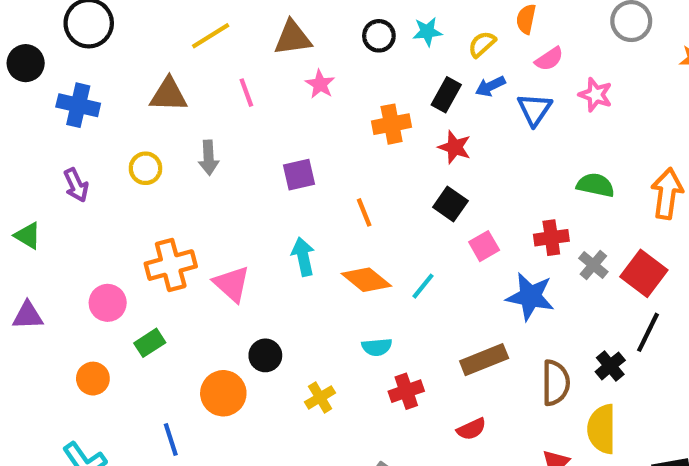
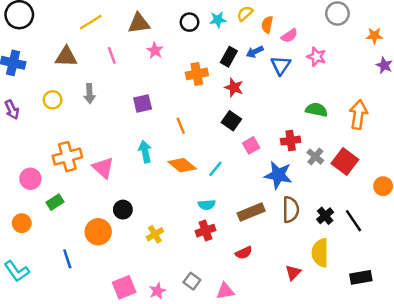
orange semicircle: (526, 19) -> (267, 25), moved
yellow semicircle: (482, 44) -> (245, 13), moved
black line: (648, 332) -> (353, 221), moved, turned -60
cyan semicircle: (377, 347) -> (207, 205), moved
brown semicircle: (556, 383) -> (291, 210), moved

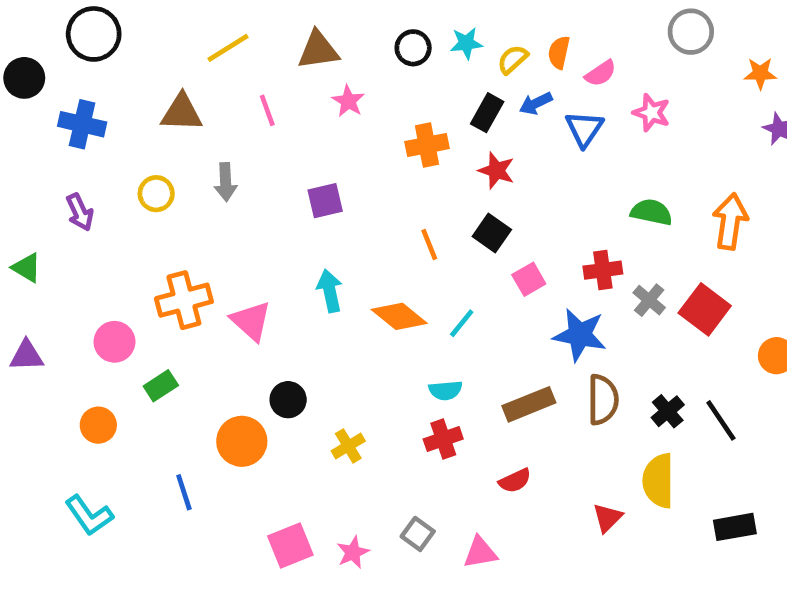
yellow semicircle: (245, 13) -> (513, 59), moved
orange line: (181, 126) -> (429, 245), moved

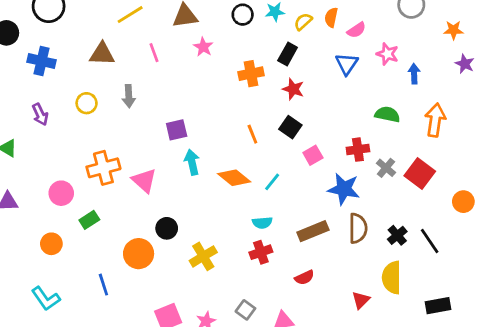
blue arrow: (536, 103) -> (414, 74), moved, turned 114
purple square: (325, 201) -> (177, 130), moved
yellow cross: (348, 446) -> (203, 256), size x1.4

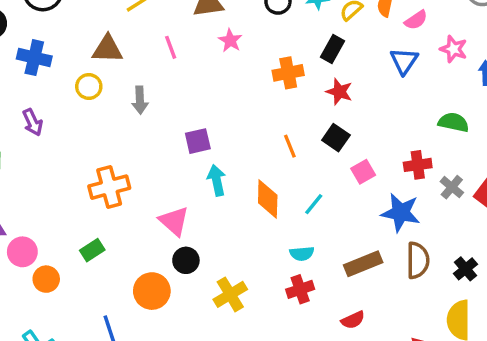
yellow circle: (87, 103) -> (89, 87), moved
orange diamond: (234, 178) -> (268, 199), turned 52
pink triangle: (144, 180) -> (174, 221), moved
pink circle: (61, 193) -> (22, 252), moved

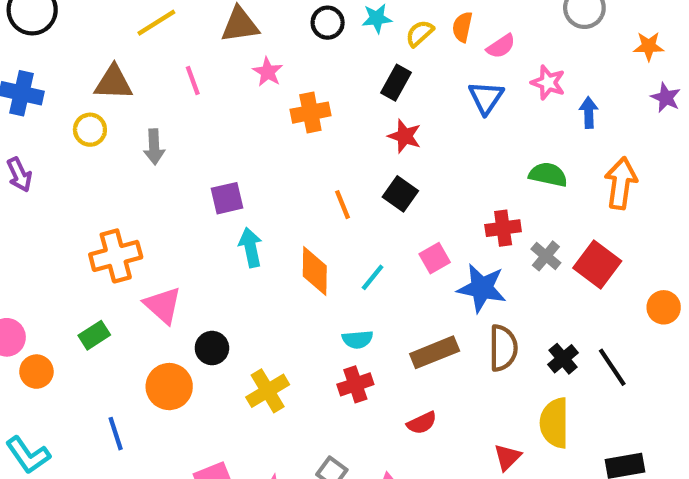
orange cross: (288, 73) -> (310, 113), moved
pink square: (363, 172) -> (435, 258), moved
pink triangle: (174, 221) -> (163, 305), moved

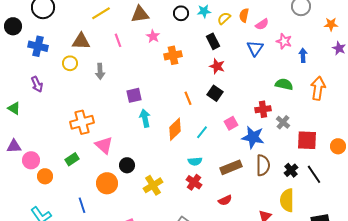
black rectangle: (396, 83) -> (213, 41), turned -56
red square: (597, 265) -> (307, 140), moved, turned -35
orange diamond: (315, 271) -> (175, 129), turned 45
red cross: (355, 384) -> (194, 182), turned -35

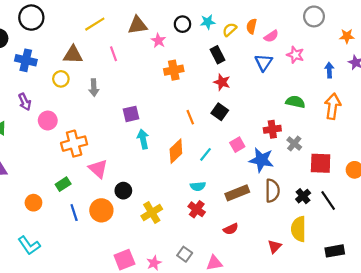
pink star: (153, 36) -> (158, 41), moved
blue arrow: (303, 55) -> (329, 70), moved
pink circle: (31, 160) -> (48, 121), moved
blue line: (82, 205) -> (74, 213), moved

